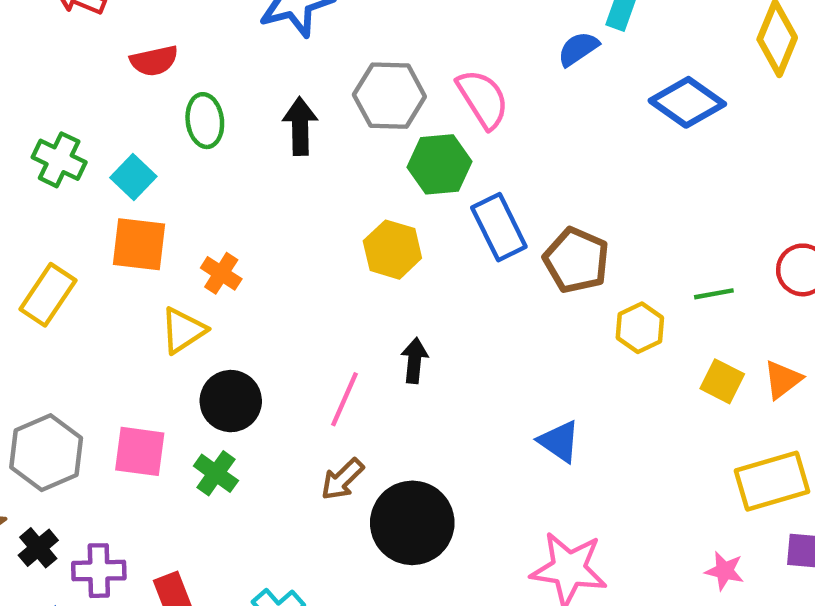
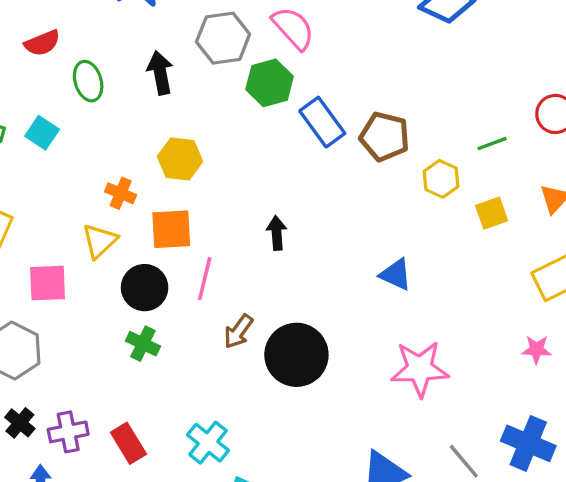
orange square: (139, 244) -> (171, 229), moved
yellow hexagon: (392, 250) -> (180, 159), moved
yellow square: (722, 381) -> (492, 213), moved, turned -36
pink line: (344, 399) -> (205, 279), moved
pink square: (140, 451) -> (48, 283), moved

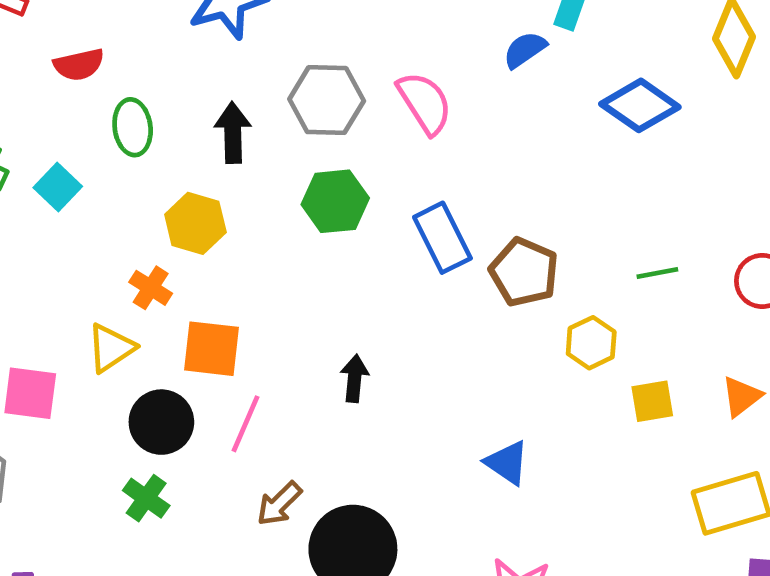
green hexagon: (270, 83) -> (335, 201), moved
green line: (492, 144) -> (657, 273), moved
yellow hexagon: (180, 159) -> (195, 223), moved

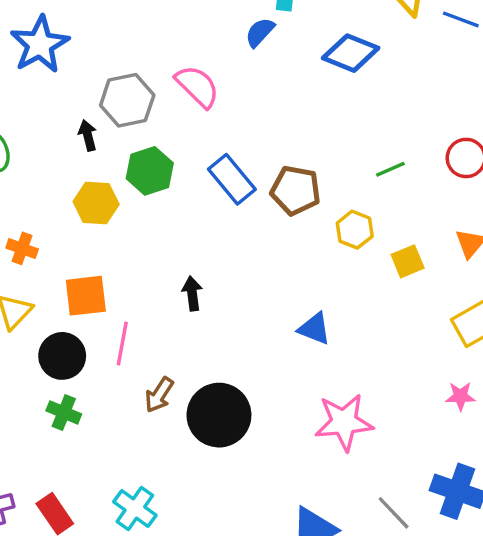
black arrow: (233, 133) -> (88, 135), moved, size x0.7
yellow hexagon: (195, 223) -> (96, 203), moved
orange cross: (151, 288) -> (22, 248), moved

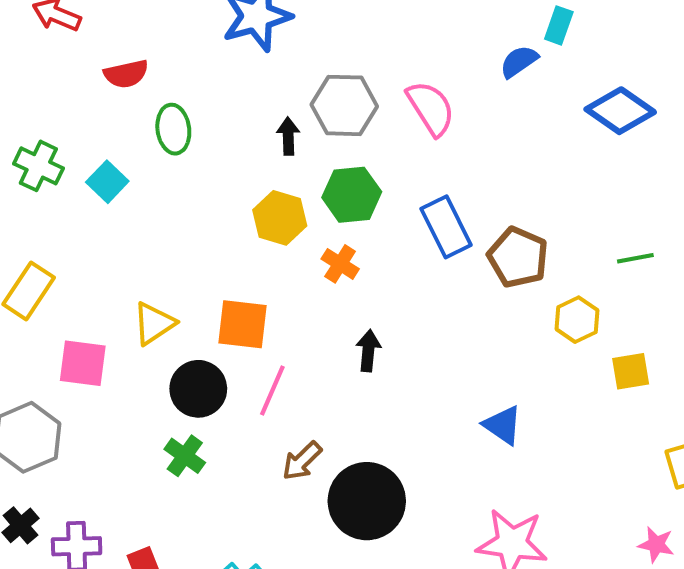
orange cross: (22, 248) -> (340, 264), moved

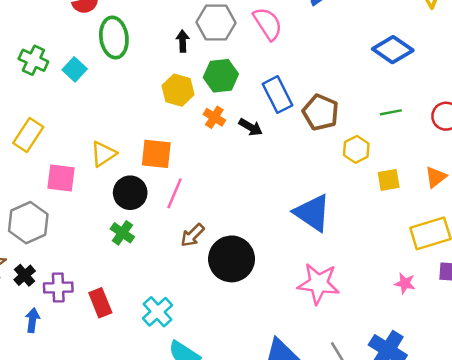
blue diamond: (620, 111) -> (393, 50), moved
green ellipse: (173, 129) -> (114, 38), size x1.4
black arrow: (368, 351) -> (251, 127), moved, turned 115
blue triangle: (503, 425) -> (312, 213), size x1.6

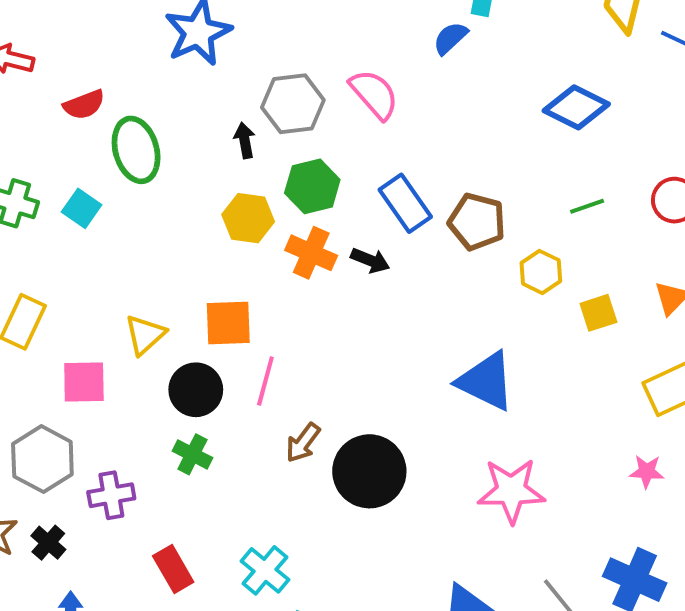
orange cross: (214, 117) -> (311, 253), size x1.4
purple cross: (58, 287) -> (111, 495), moved

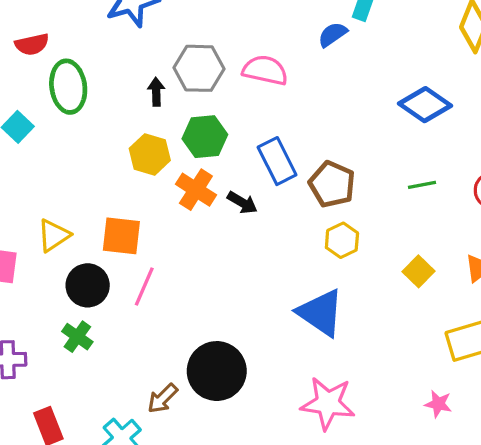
pink semicircle: (374, 94) -> (265, 70), turned -45
yellow hexagon: (541, 272) -> (342, 240), moved
yellow square: (598, 313) -> (418, 271), turned -36
brown arrow: (303, 443) -> (163, 398), moved

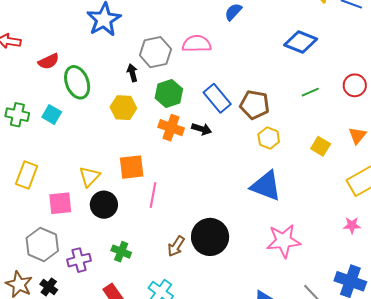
yellow hexagon: (150, 154) -> (123, 108), moved
black circle: (88, 285) -> (104, 205), moved
green cross: (77, 337) -> (121, 252), moved
brown arrow: (163, 398) -> (176, 246), moved

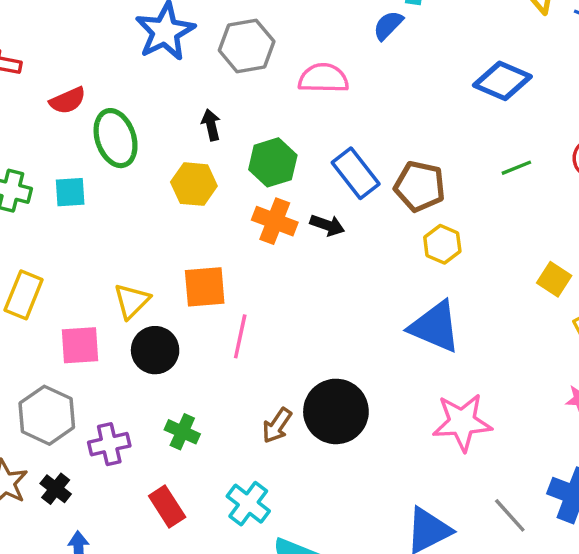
gray hexagon: (155, 52) -> (247, 46), moved
cyan square: (52, 114) -> (70, 192), turned -36
yellow square: (321, 146) -> (554, 279), moved

